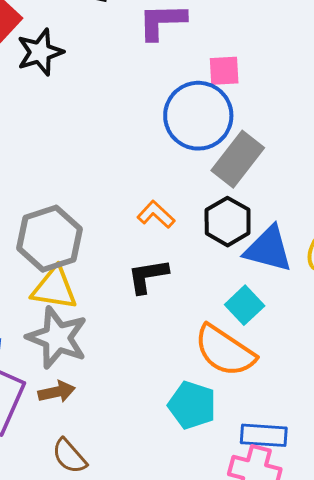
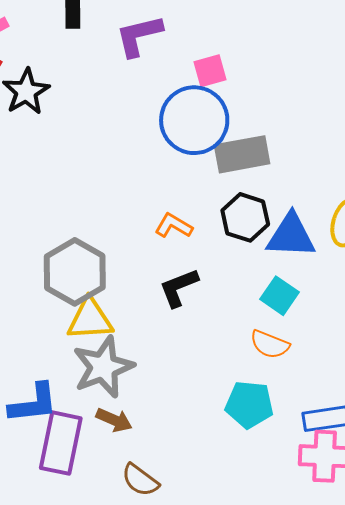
gray rectangle: (238, 159) -> (242, 154), turned 54
gray star: (57, 338) -> (103, 367), turned -30
orange semicircle: (225, 351) -> (270, 344), size x0.6
brown arrow: (57, 392) -> (114, 420), turned 48

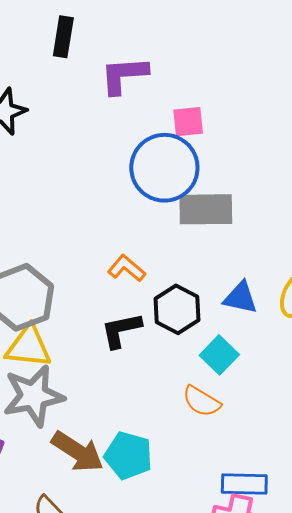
black hexagon: (245, 217) -> (177, 309), moved
blue triangle: (291, 236) -> (240, 298), size x0.7
cyan pentagon: (249, 404) -> (128, 456), moved
brown arrow: (114, 420) -> (77, 452), moved, size x1.5

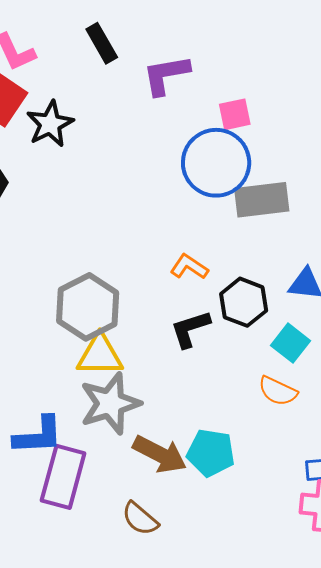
black rectangle: (63, 37) -> (102, 43), turned -33

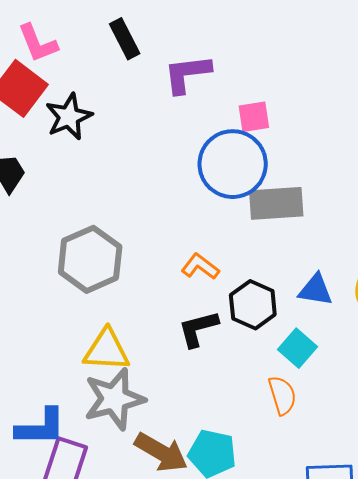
gray hexagon: (88, 307) -> (90, 259), moved
orange semicircle: (278, 391) -> (282, 395), turned -135

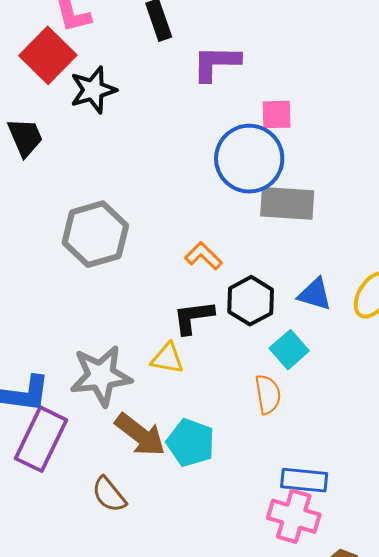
yellow triangle: (107, 350) -> (167, 358), moved, size x0.7

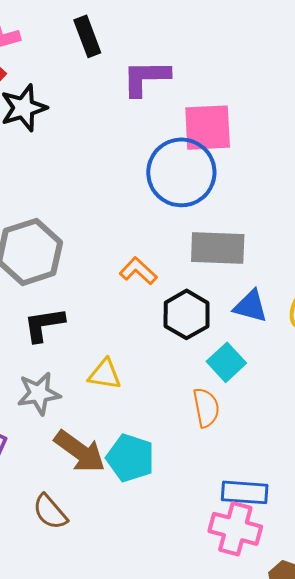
pink square: (277, 114) -> (208, 128), size x1.6
gray rectangle: (287, 203) -> (218, 248), moved
black L-shape: (193, 317) -> (44, 325), moved
gray star: (101, 376) -> (39, 393), size x0.7

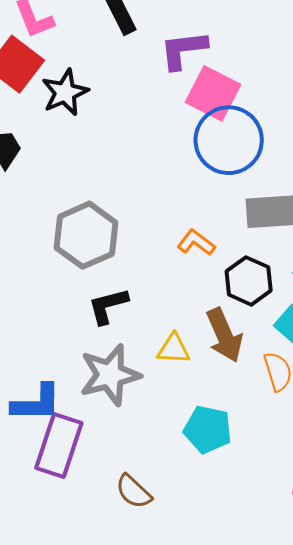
pink square: (208, 128) -> (213, 93), moved, turned 36
gray star: (39, 393) -> (110, 375), size x1.4
brown arrow: (80, 451) -> (224, 335), moved, turned 36

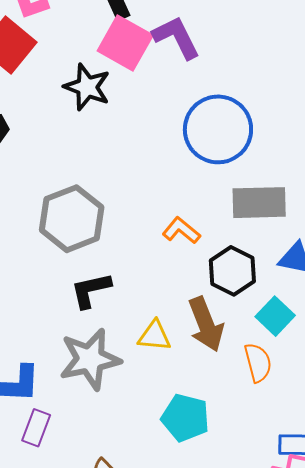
purple L-shape: (183, 50) -> (176, 37), turned 68
black star: (65, 92) -> (87, 87), moved, turned -30
pink square: (213, 93) -> (125, 43), moved
purple rectangle: (59, 446) -> (36, 428), size x0.6

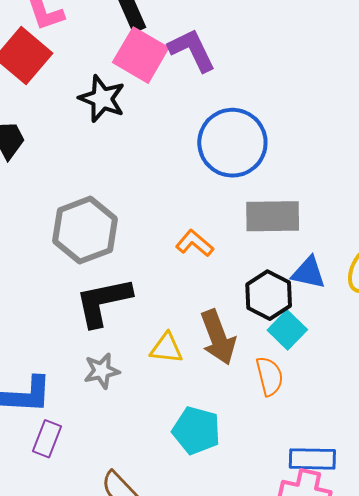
black hexagon: (232, 271) -> (269, 295), moved
black L-shape: (91, 290) -> (103, 302), size x1.4
gray star: (90, 359) -> (102, 371), size x0.6

